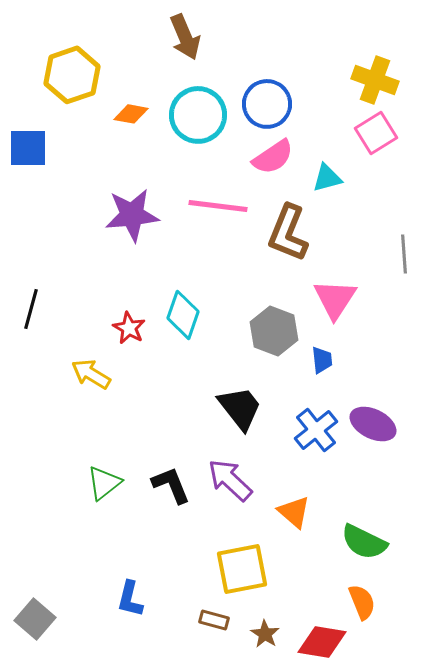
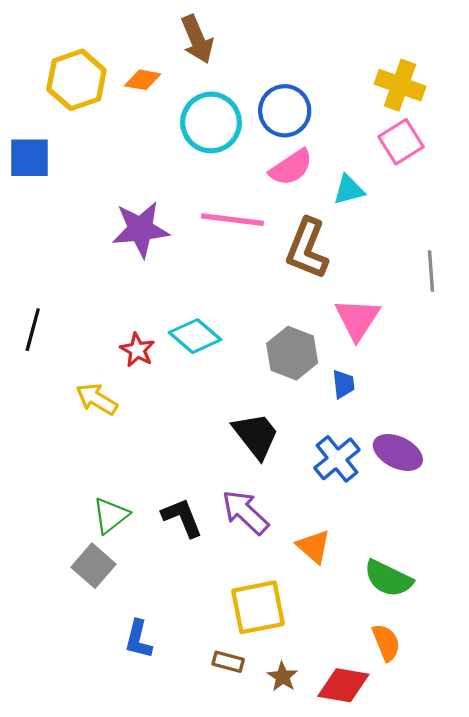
orange diamond: (131, 114) -> (143, 80), moved
cyan diamond: (183, 315) -> (195, 336), turned -69
gray square: (35, 619) -> (94, 566), moved

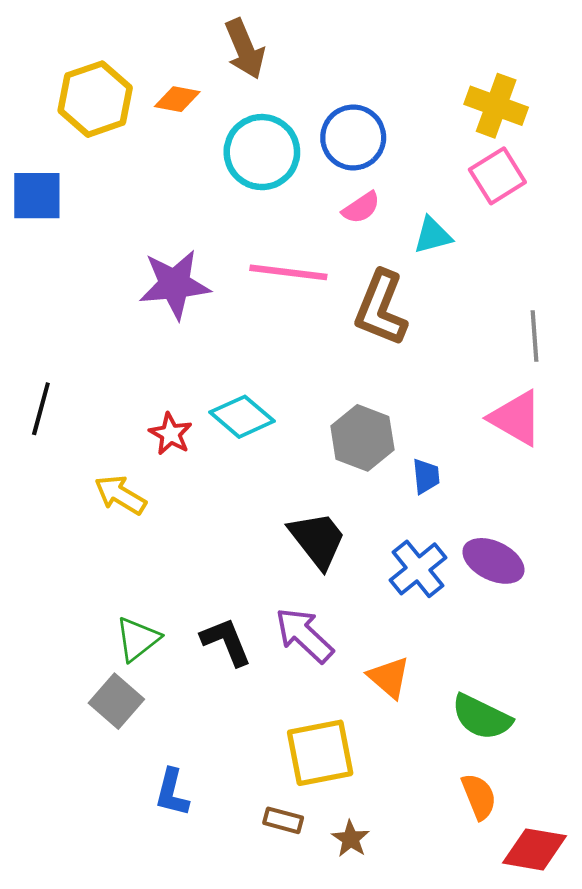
pink semicircle: (291, 167) -> (361, 208), size x0.7
pink triangle: (357, 319) -> (516, 418), moved, turned -33
red diamond: (343, 685) -> (534, 849), moved

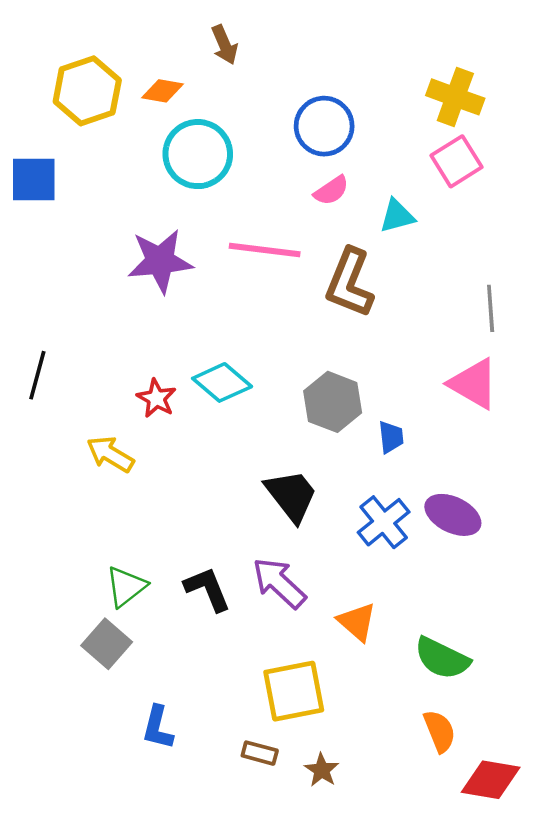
brown arrow: (245, 49) -> (224, 45), size x0.7
cyan circle: (262, 152) -> (198, 154), moved

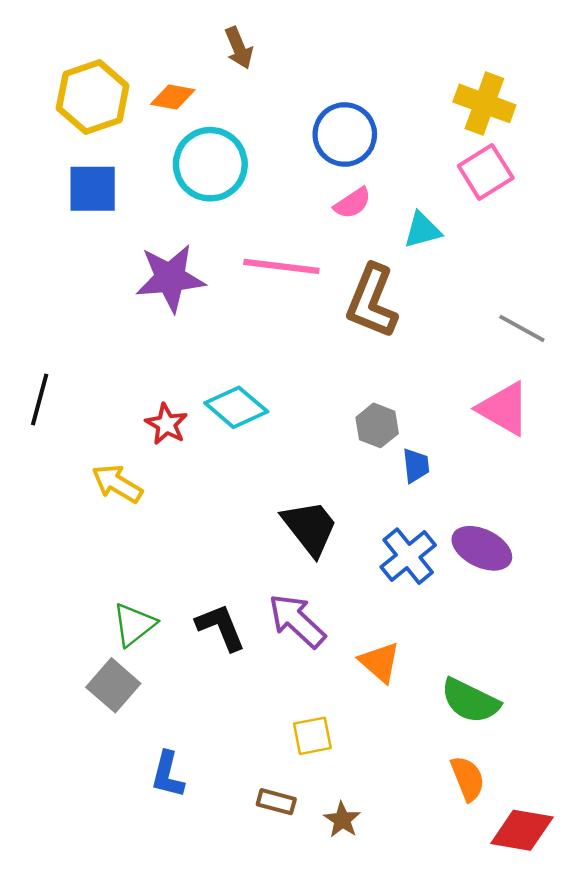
blue square: (34, 180) -> (93, 189), moved
gray line: (491, 308) -> (522, 328), turned -57
gray hexagon: (333, 402) -> (377, 425), moved, size x0.7
yellow square: (294, 691) -> (312, 736), size x0.6

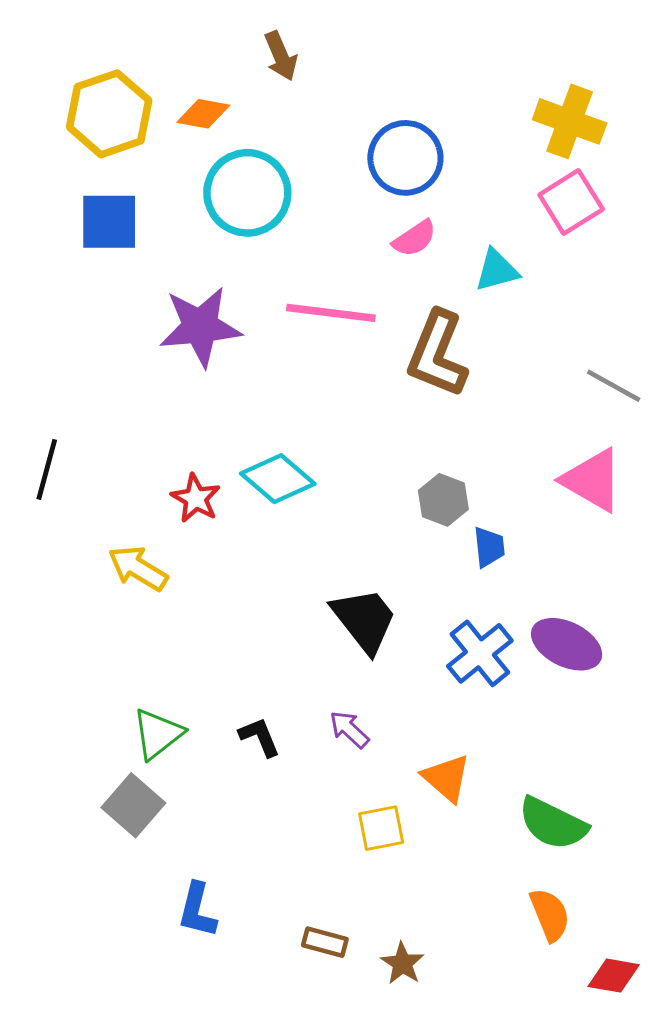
purple arrow: (297, 621) -> (349, 729), size x0.6
black L-shape: (221, 627) -> (260, 737), size x0.7
yellow square: (312, 736) -> (381, 828), moved
red diamond: (522, 830) -> (614, 976), size x0.7

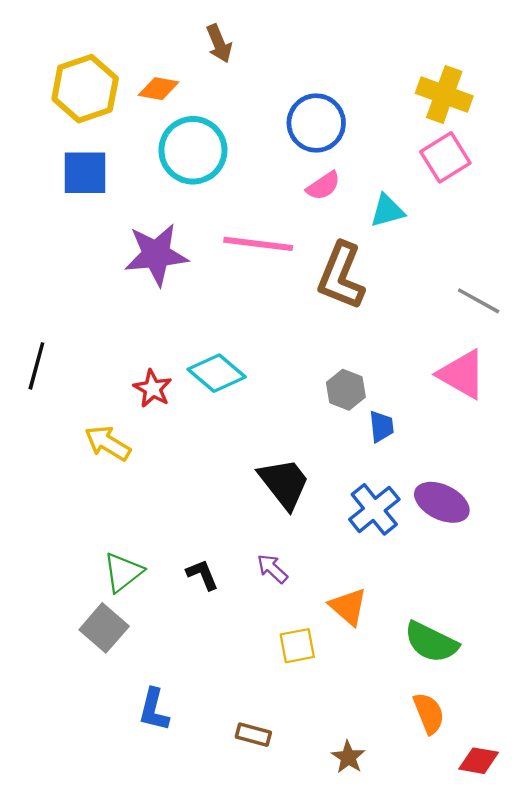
brown star: (402, 963) -> (348, 757), moved

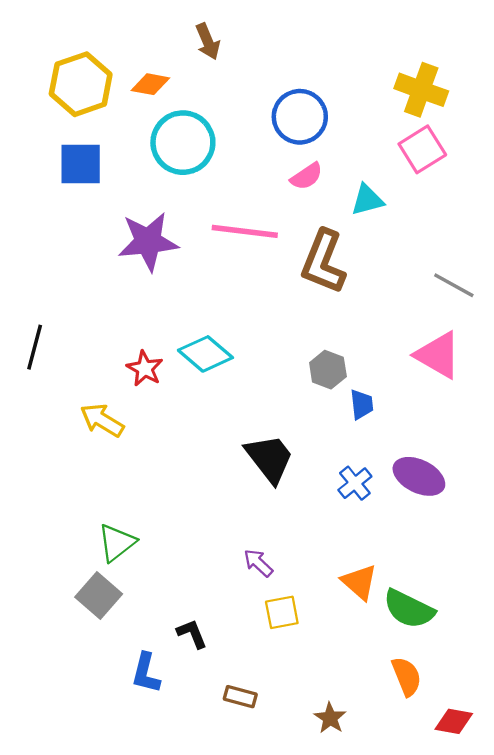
blue cross: (374, 509) -> (355, 483), size x0.7
purple arrow: (272, 569) -> (258, 563), moved
black L-shape: (202, 575) -> (192, 634), moved
orange triangle: (348, 607) -> (359, 582), moved

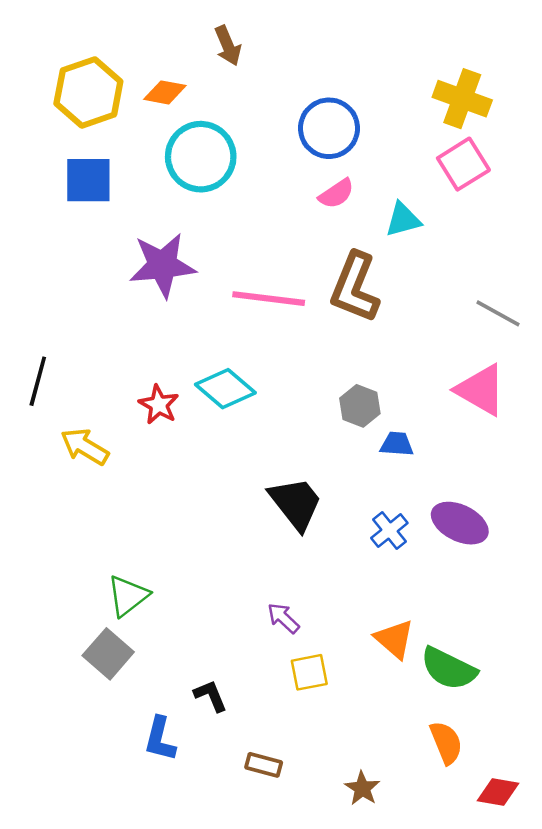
pink line: (245, 231) -> (269, 299), moved
blue trapezoid: (362, 404) -> (397, 444), turned -80
yellow arrow: (102, 420) -> (85, 447), moved

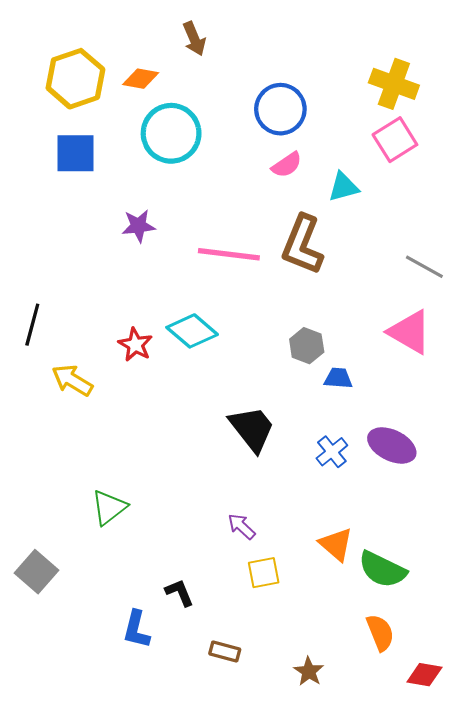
purple star: (162, 265) -> (139, 226), size x0.6
gray square: (108, 654) -> (37, 572), moved

